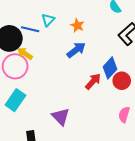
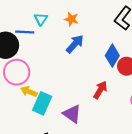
yellow arrow: (25, 54) -> (29, 92), moved
red arrow: (93, 81) -> (100, 90), moved
cyan rectangle: (15, 100) -> (42, 103), moved

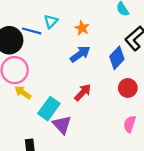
blue diamond: (112, 56) -> (117, 58), moved
red arrow: (100, 90) -> (83, 92), moved
cyan rectangle: (42, 103) -> (49, 109), moved

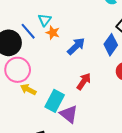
orange star: (82, 28) -> (53, 33), moved
blue line: (32, 31) -> (28, 31), turned 42

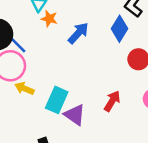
blue line: (28, 31) -> (17, 44), moved
red arrow: (84, 81) -> (112, 101), moved

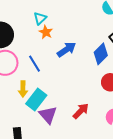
blue line: (17, 44) -> (35, 64), moved
yellow arrow: (24, 88) -> (23, 89), moved, turned -126

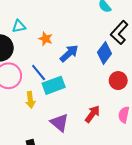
cyan triangle: (40, 18) -> (19, 26), moved, turned 40
cyan rectangle: (36, 99) -> (54, 85), moved, turned 40

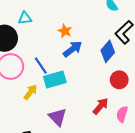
orange star: (46, 39) -> (65, 31), moved
yellow arrow: (30, 100) -> (30, 92), turned -140
red arrow: (92, 114) -> (101, 106), moved

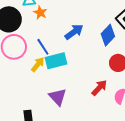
orange star: (65, 31) -> (40, 13), moved
yellow arrow: (30, 92) -> (38, 65), moved

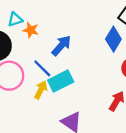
blue arrow: (74, 32) -> (61, 46), moved

